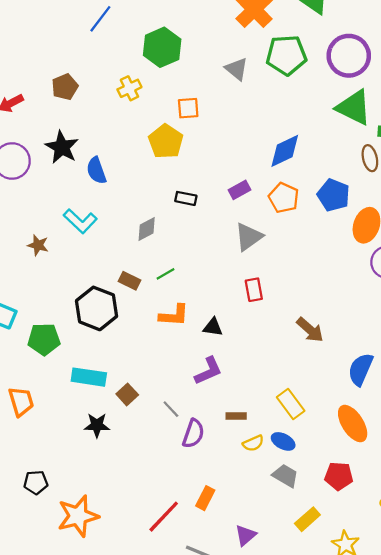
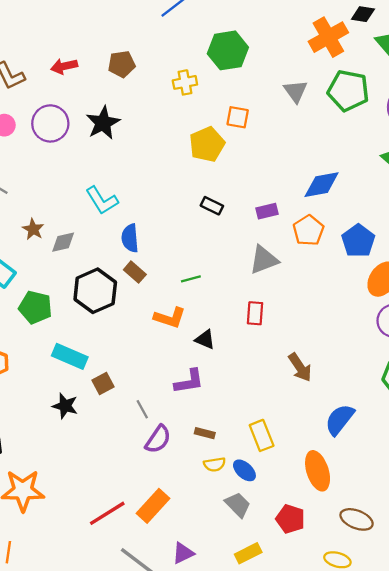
blue semicircle: (96, 171) -> (130, 238), moved
gray diamond: (147, 229) -> (63, 242), moved
brown star: (38, 245) -> (33, 229), moved
green line: (165, 274) -> (191, 279), moved
orange rectangle: (205, 498) -> (153, 506), size x1.4

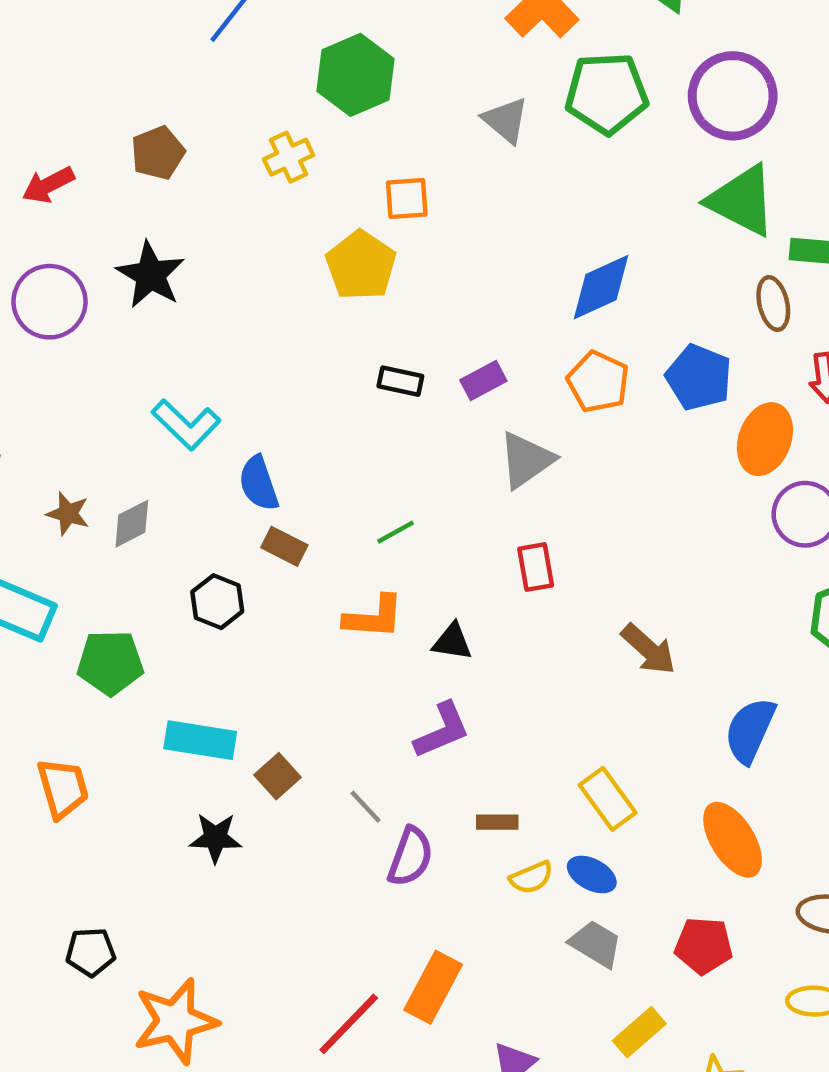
purple rectangle: (267, 211) -> (483, 381), moved
black hexagon: (95, 291) -> (217, 602), size x0.6

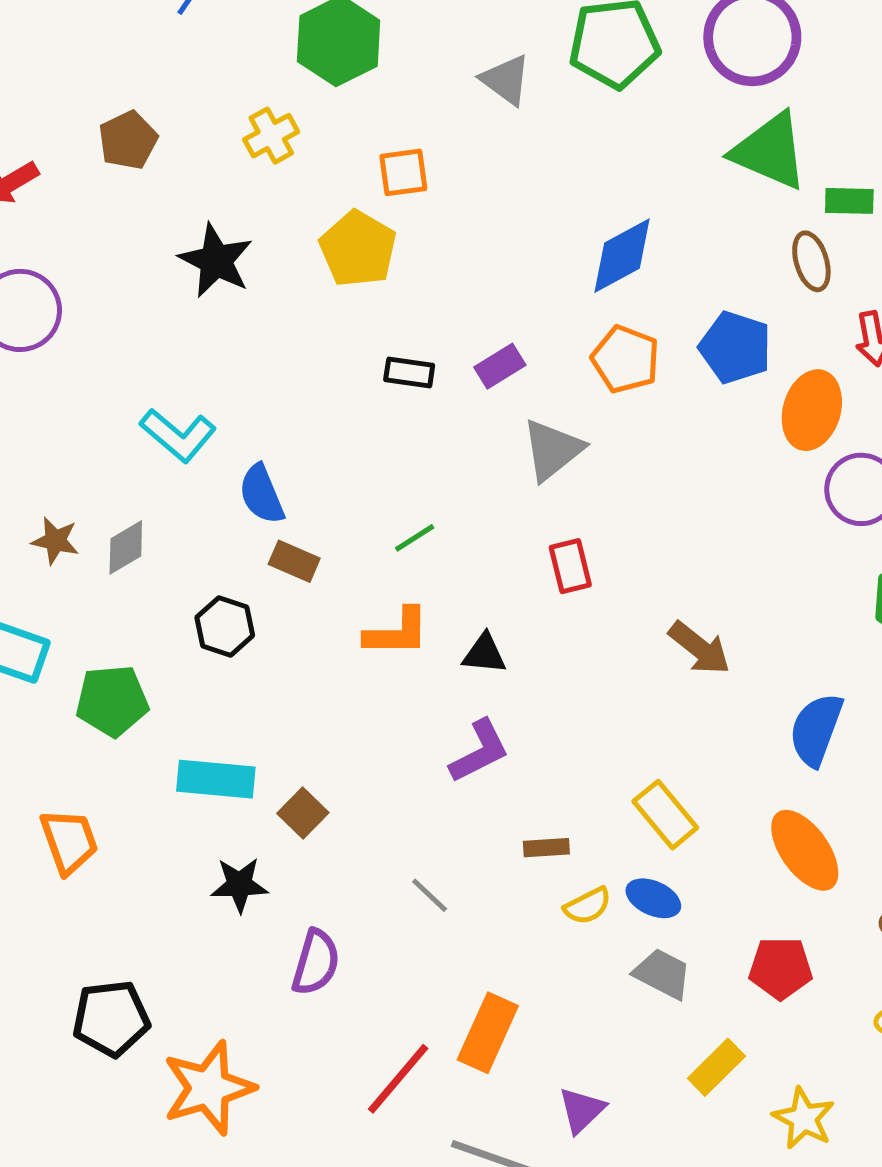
black star: (151, 275) -> (216, 261), moved
gray line: (366, 807) -> (430, 895), moved
purple semicircle: (410, 857) -> (316, 962), moved
black pentagon: (91, 952) -> (111, 1018), size x1.4

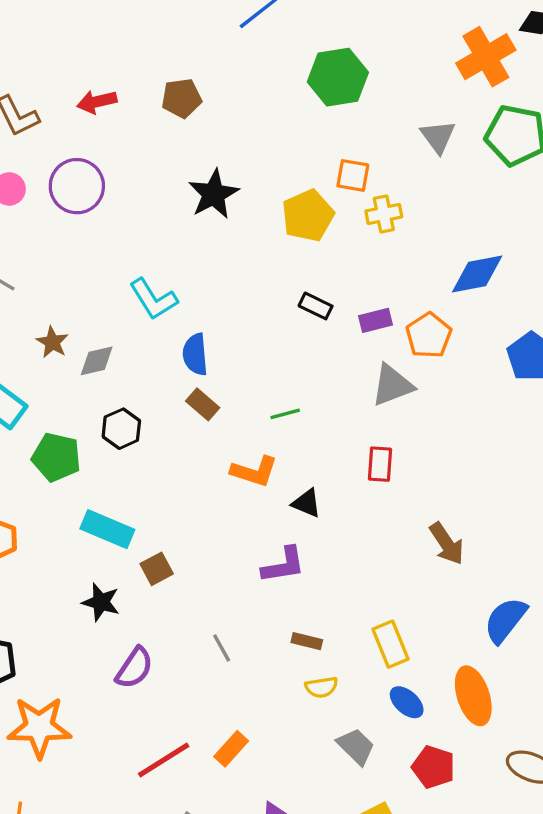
yellow cross: (271, 136) -> (384, 214), moved
orange pentagon: (625, 359) -> (429, 335), moved
black hexagon: (225, 626) -> (121, 429), moved
blue ellipse: (653, 898) -> (407, 702), moved
orange rectangle: (488, 1033) -> (231, 749), size x0.7

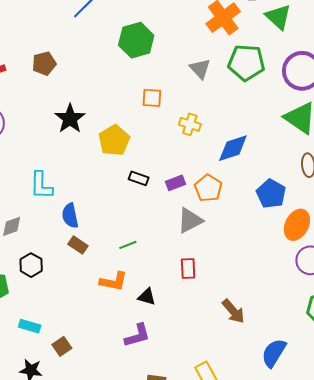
yellow cross: (384, 214) -> (190, 124), moved, turned 35
yellow pentagon: (308, 216) -> (114, 140), moved
cyan L-shape: (153, 299) -> (41, 185), turned 40
cyan rectangle: (107, 529) -> (30, 326), size x0.7

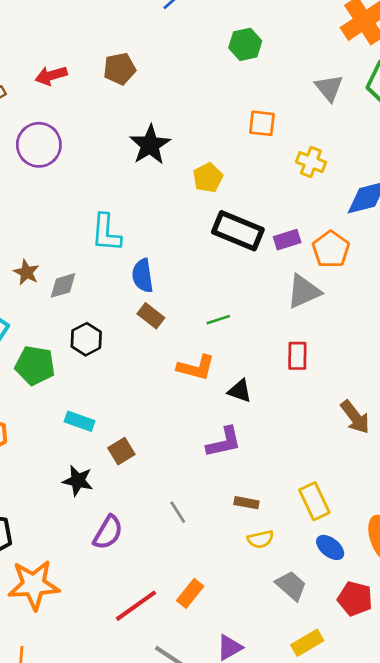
green hexagon: (136, 40) -> (245, 44), size x0.7
yellow pentagon: (114, 140) -> (208, 178), size x0.7
black rectangle: (139, 178) -> (238, 231), size x1.8

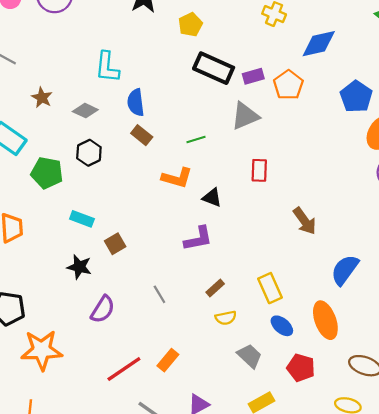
gray diamond: (63, 285) -> (85, 111), moved, turned 40
gray triangle: (304, 291) -> (245, 116), moved
brown rectangle: (246, 503) -> (215, 288), turned -54

